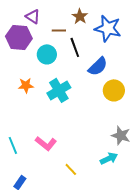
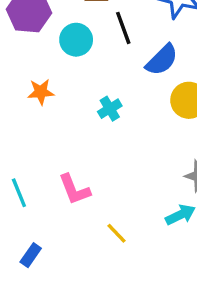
cyan cross: (59, 90) -> (110, 109), moved, size x0.6
pink L-shape: (46, 143) -> (74, 189), turned 30

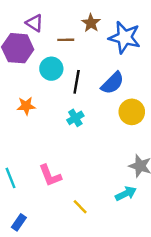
black line: (123, 28) -> (77, 82), moved, turned 30

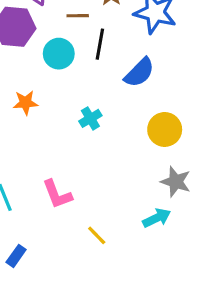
black line: (77, 82) -> (100, 44), moved
yellow circle: (132, 112) -> (165, 129), moved

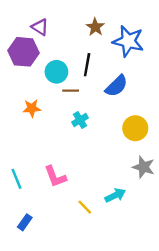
brown line: (78, 16) -> (71, 91), moved
cyan arrow: (157, 218) -> (115, 195), moved

